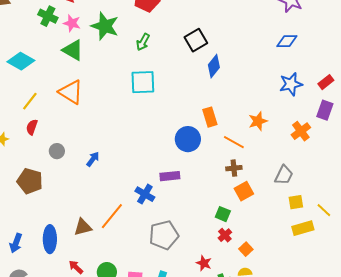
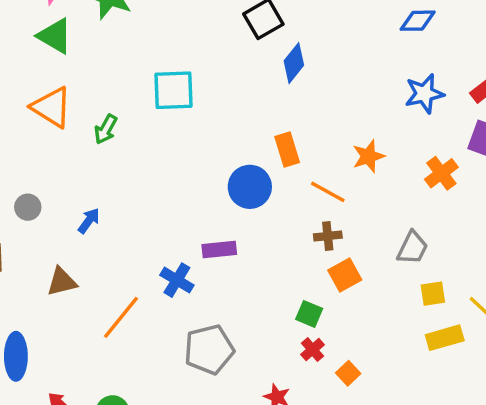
green arrow: (143, 42) -> (106, 129), moved
brown triangle: (83, 227) -> (62, 282), moved

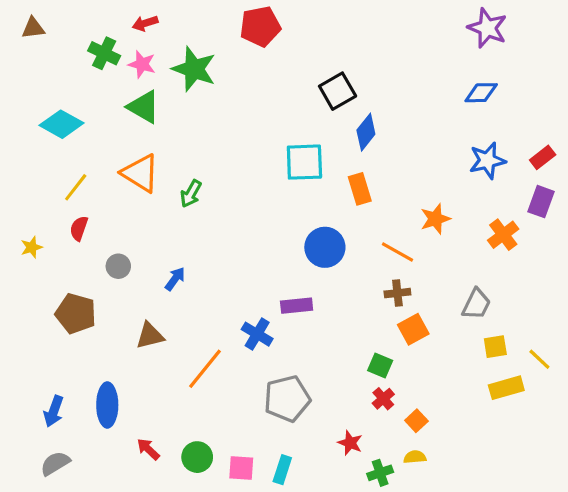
cyan square: (174, 90) -> (304, 162), moved
orange rectangle: (287, 150) -> (360, 189), moved

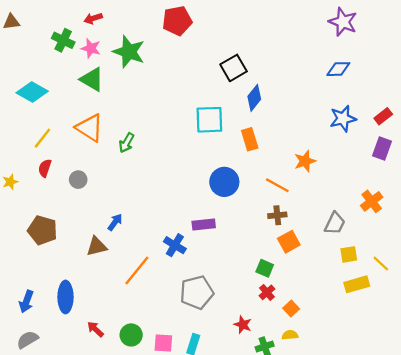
orange cross: (503, 235) -> (372, 201), moved
gray circle: (118, 266) -> (78, 180), moved
blue arrow: (175, 279) -> (115, 222), moved

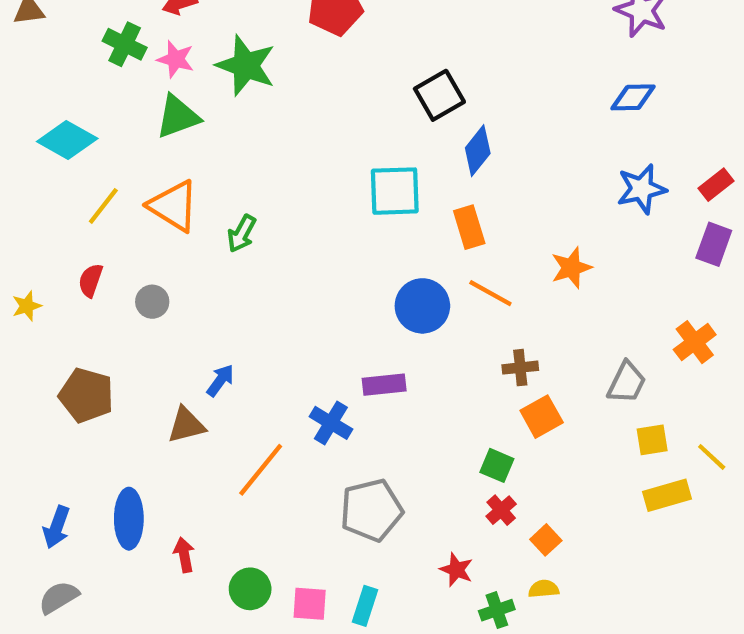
green triangle: (92, 79) -> (178, 117), turned -50
yellow line: (42, 138) -> (103, 206), moved
orange line: (277, 185) -> (490, 293), moved
red arrow: (95, 329) -> (184, 555), moved, turned 36

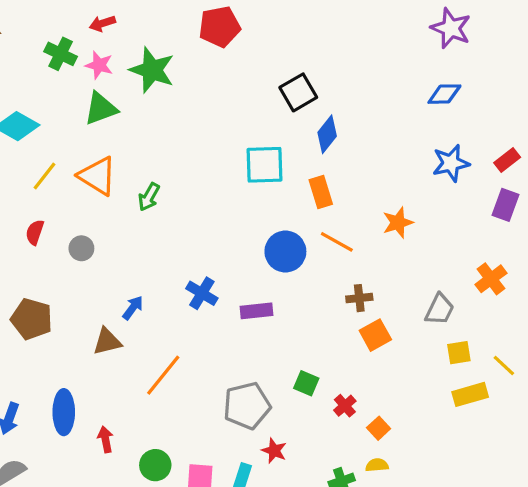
blue cross: (331, 423) -> (202, 293), moved
green square: (497, 465) -> (306, 383), moved
red star: (456, 570) -> (274, 451), moved

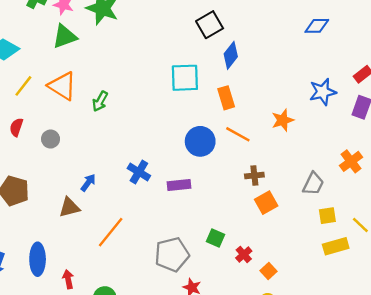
blue star: (451, 163) -> (323, 92), moved

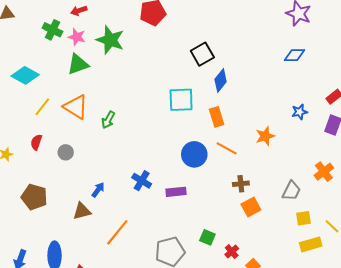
blue star: (323, 92) -> (300, 112), size x0.7

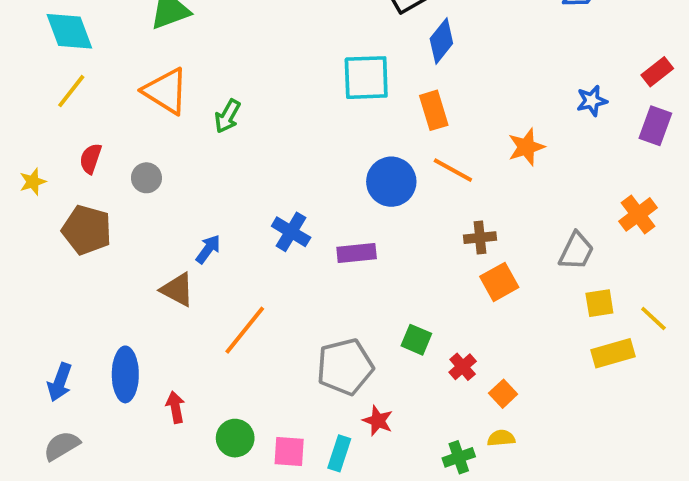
cyan diamond: (25, 75) -> (69, 31), turned 40
yellow line: (42, 107) -> (71, 91), moved
brown pentagon: (34, 197) -> (87, 230), moved
brown triangle: (82, 211) -> (177, 290), turned 42

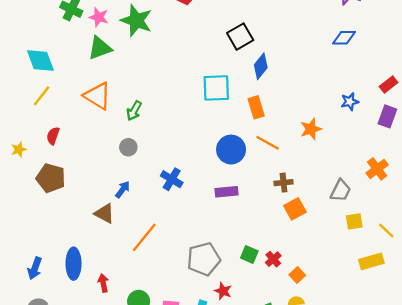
gray circle: (146, 178) -> (128, 147), moved
purple rectangle: (357, 253) -> (226, 192), moved
green square: (416, 340) -> (249, 255), moved
yellow rectangle: (613, 353) -> (371, 261), moved

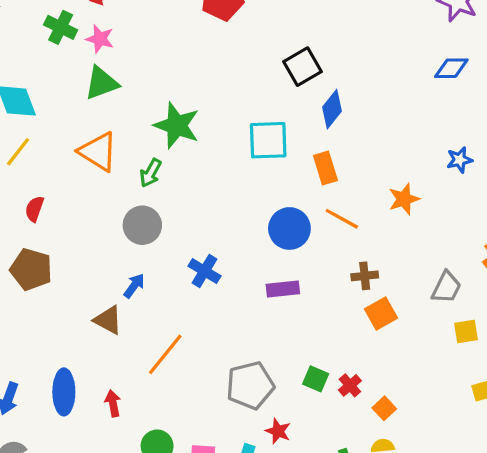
green star: (136, 21) -> (177, 125), moved
gray circle: (128, 147) -> (142, 225), size x1.5
red arrow: (103, 283) -> (113, 403), moved

